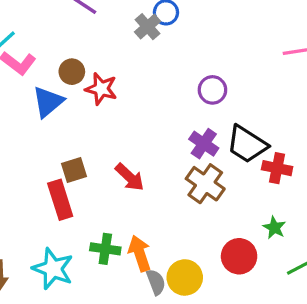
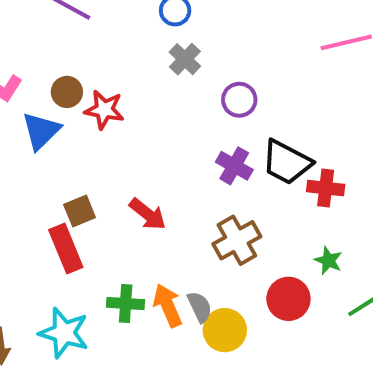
gray cross: (148, 27) -> (185, 59), moved
brown cross: (205, 184) -> (237, 240), moved, turned 30
gray semicircle: (156, 282) -> (200, 307), moved

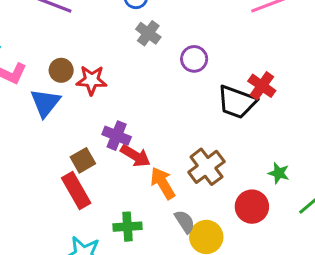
purple cross: (234, 166) -> (117, 136), moved
red cross: (326, 188) -> (262, 86), moved, turned 36
orange arrow: (168, 305) -> (163, 183), moved

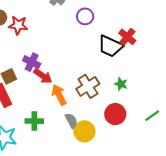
green star: (279, 173) -> (121, 84), moved

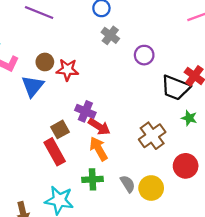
green star: (121, 84) -> (189, 118), moved
orange arrow: (59, 95) -> (98, 149), moved
gray semicircle: (71, 121) -> (128, 184), moved

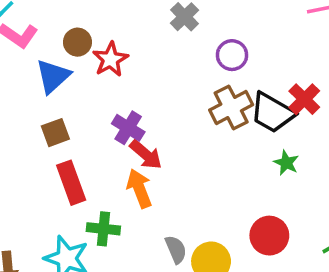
red star: (67, 70) -> (110, 59), turned 30
brown square: (60, 129) -> (55, 133), moved
brown cross: (152, 136) -> (231, 107), moved
green cross: (93, 179) -> (103, 229), moved

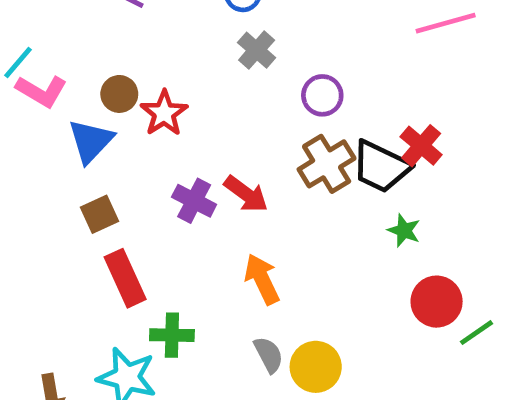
red arrow: (146, 155) -> (246, 194), moved
orange arrow: (139, 188) -> (262, 279), moved
red circle: (269, 236) -> (437, 302), moved

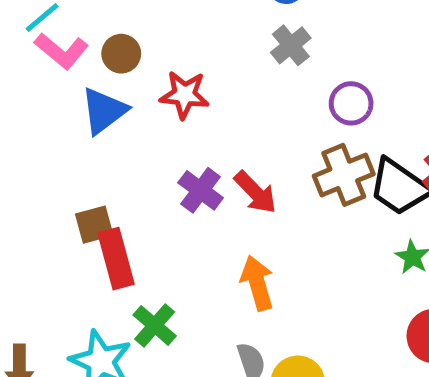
brown circle: (119, 94) -> (121, 54), moved
red star: (164, 113) -> (184, 95), turned 30
brown square: (100, 214) -> (94, 225), moved
green cross: (172, 335) -> (155, 325), turned 30

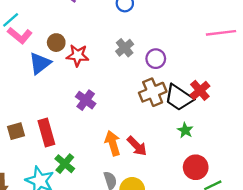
gray cross: (291, 45) -> (125, 48), moved
brown circle: (121, 54) -> (56, 43), moved
red arrow: (255, 192) -> (137, 146), moved
brown square: (94, 225) -> (16, 131), moved

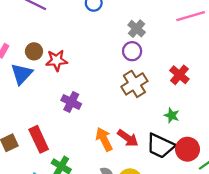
gray cross: (125, 48) -> (137, 29), moved
black trapezoid: (179, 98) -> (160, 146), moved

